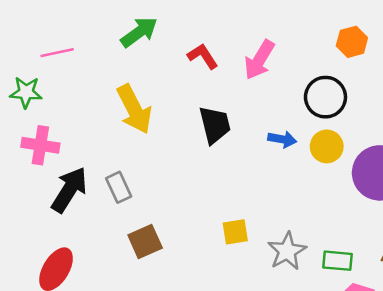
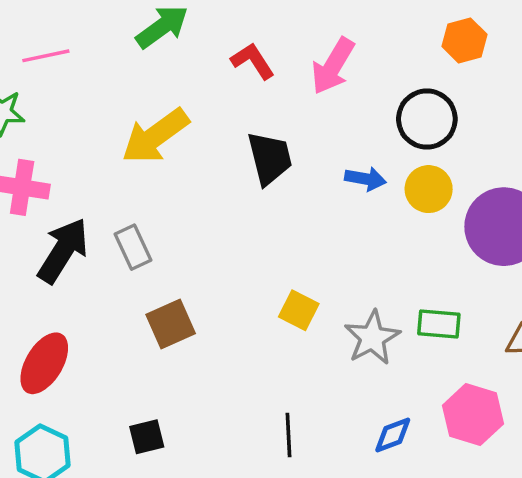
yellow arrow: (134, 109) -> (155, 136), turned 81
yellow square: (235, 232) -> (299, 310), turned 36
green rectangle: (338, 261) -> (439, 324), moved

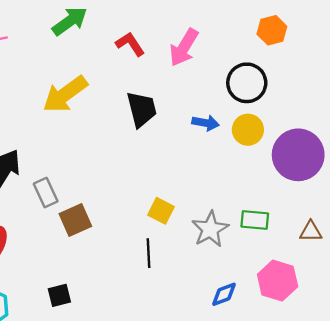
gray rectangle: (133, 247) -> (46, 193), moved
black line: (289, 435) -> (148, 253), moved

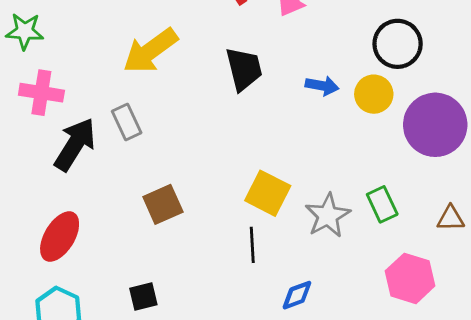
black circle: (247, 83) -> (398, 44), moved
gray rectangle: (46, 193) -> (127, 122), moved
yellow square: (161, 211) -> (268, 193), size x1.4
green rectangle: (255, 220) -> (382, 204), turned 60
blue diamond: (224, 294) -> (297, 295), moved

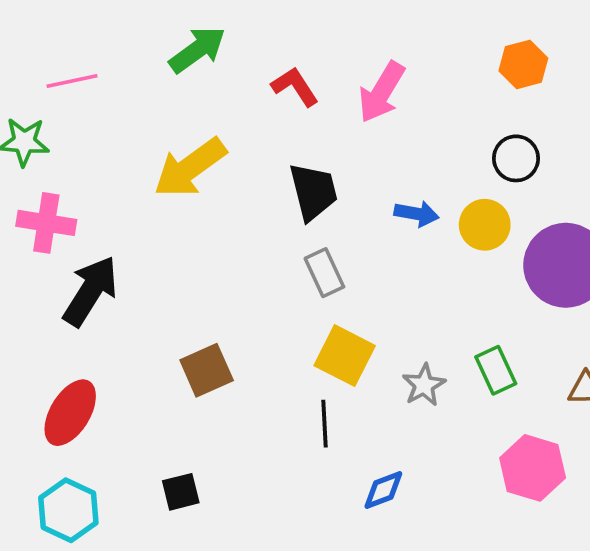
black circle: (398, 44) -> (516, 158), size x0.7
gray rectangle: (127, 122) -> (324, 273), moved
gray star: (328, 216) -> (424, 385), size x0.7

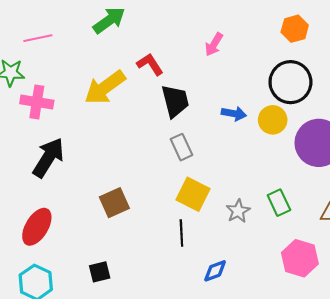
red L-shape: (295, 87) -> (150, 64), moved
pink arrow: (382, 92) -> (214, 44), size x0.7
black circle: (516, 158) -> (290, 82), size x1.6
pink cross: (46, 223) -> (37, 102), moved

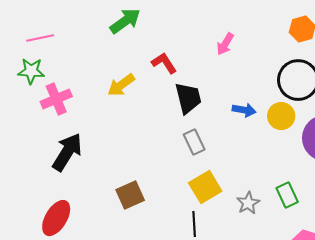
pink line: (38, 38) -> (40, 38), moved
yellow arrow: (105, 87) -> (121, 85), size x0.7
pink cross: (37, 102) -> (56, 99), turned -32
yellow square: (193, 194) -> (205, 187), turned 32

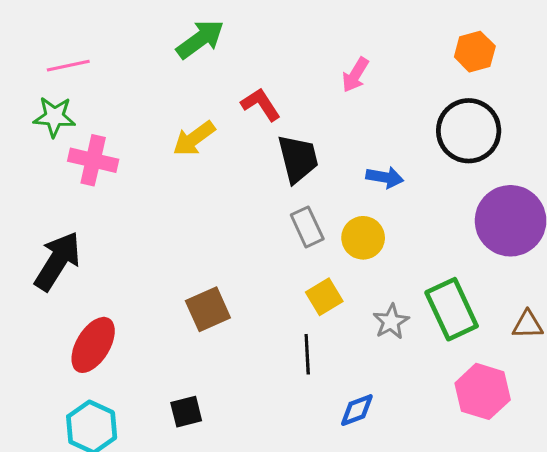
pink cross: (56, 99) -> (93, 160), turned 36
yellow circle: (281, 116) -> (363, 238), moved
black arrow: (67, 152) -> (57, 261), moved
yellow square: (205, 187) -> (324, 297), size x0.7
green rectangle: (287, 195) -> (452, 309), size x1.5

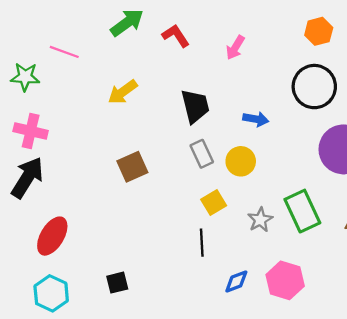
pink line: (68, 66) -> (64, 52), moved, turned 32
red L-shape: (261, 104) -> (176, 36), moved
pink cross: (93, 160) -> (31, 131), moved
brown square: (208, 309) -> (132, 167), moved
pink hexagon: (483, 391) -> (285, 280), moved

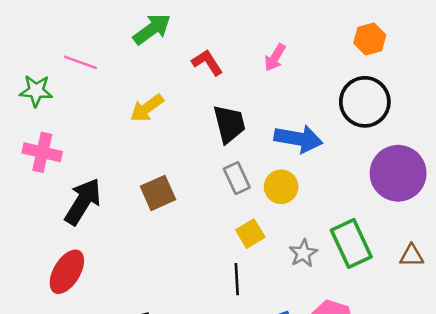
red L-shape: (176, 36) -> (207, 62), moved
blue arrow: (256, 119) -> (298, 139), size x1.6
black arrow: (27, 178) -> (83, 202), moved

